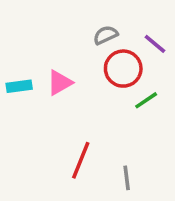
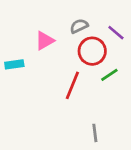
pink triangle: (60, 83) -> (45, 41), moved
red line: (81, 160) -> (72, 85), moved

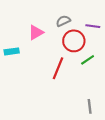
purple line: (116, 33) -> (93, 26), turned -32
gray line: (95, 133) -> (90, 106), moved

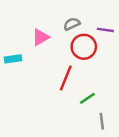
green line: (88, 60) -> (87, 98), moved

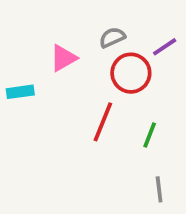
purple line: (105, 30) -> (165, 47), turned -42
green line: (87, 98) -> (150, 135), moved, turned -35

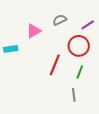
red circle: (131, 73) -> (79, 46), moved
gray line: (159, 189) -> (74, 95), moved

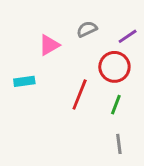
cyan rectangle: (11, 49) -> (24, 81), moved
gray line: (74, 95) -> (119, 144), moved

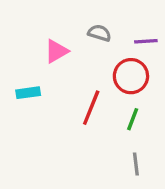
gray semicircle: (87, 29) -> (99, 33), turned 42
purple line: (128, 36) -> (146, 41), turned 30

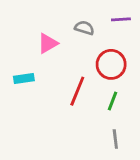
purple line: (146, 41) -> (121, 19), moved

